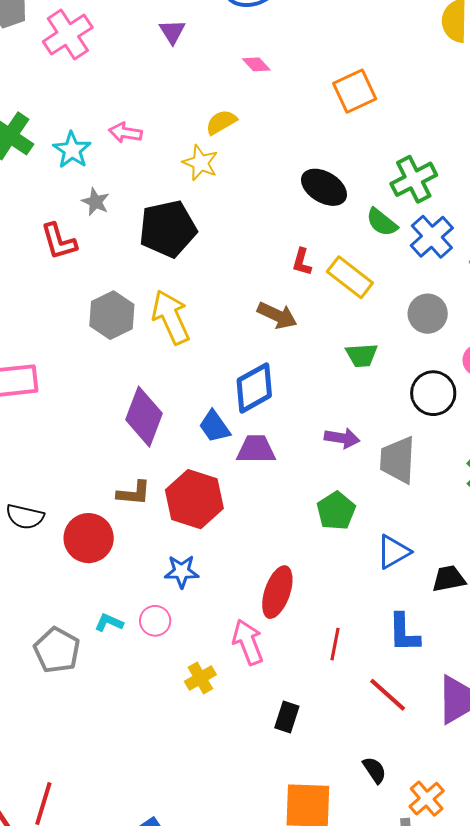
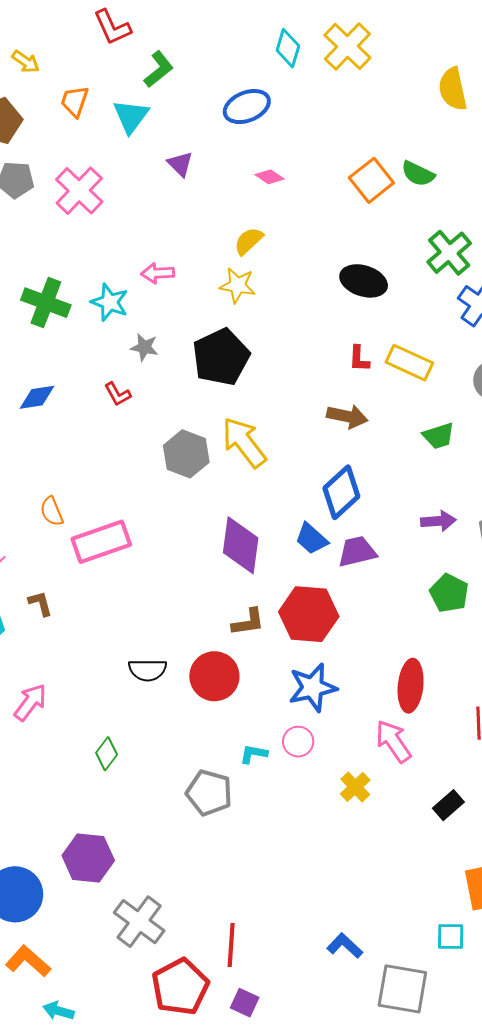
green semicircle: (382, 222) -> (418, 174), moved
red L-shape: (59, 241) -> (118, 394), size x0.7
blue star: (182, 571) -> (313, 688), size x1.4
black rectangle: (287, 717) -> (448, 805), turned 44

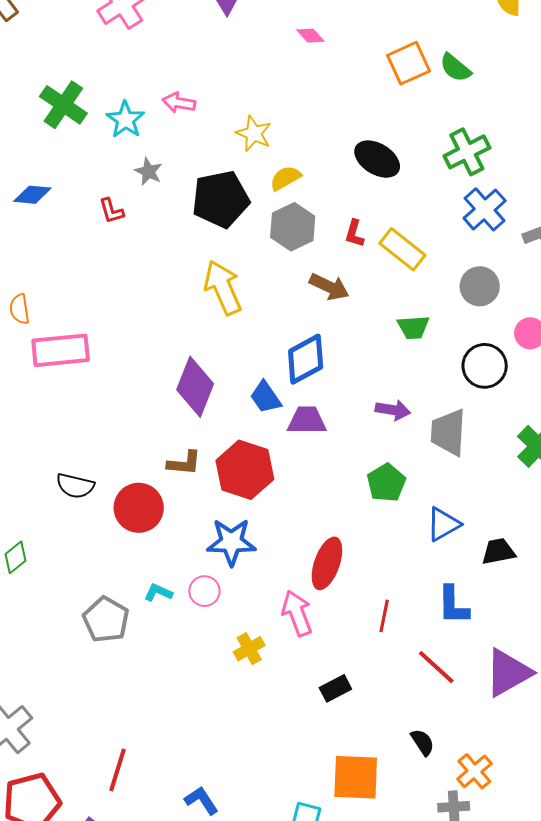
yellow semicircle: (249, 241) -> (285, 178), moved
gray hexagon: (186, 454) -> (293, 227), moved
red line: (231, 945) -> (117, 770), moved

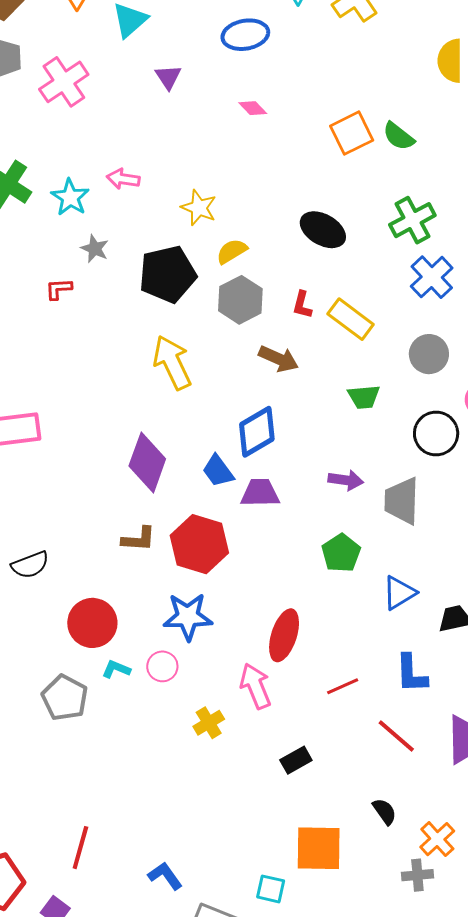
red L-shape: (111, 211) -> (59, 289), turned 104
black semicircle: (75, 486) -> (30, 565), turned -33
red circle: (139, 508) -> (92, 623), moved
red line: (384, 616) -> (343, 686), turned 56

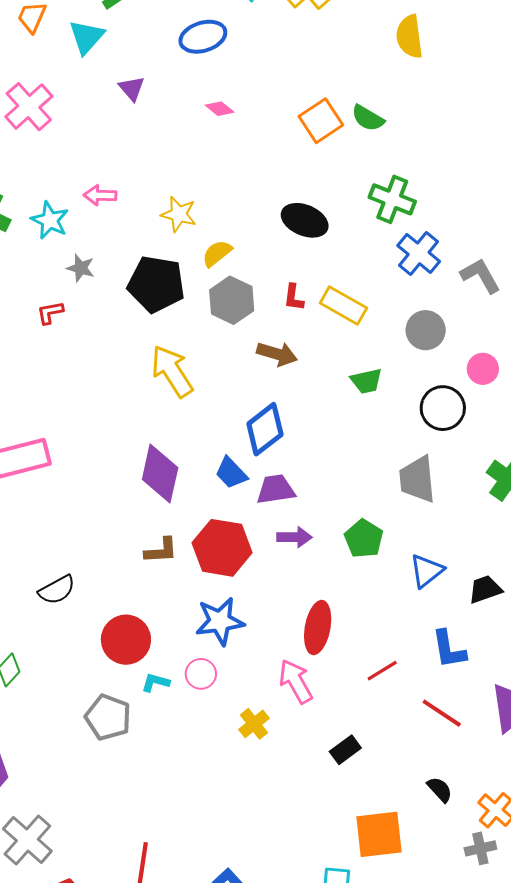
green cross: (412, 220) -> (392, 199), turned -33
black pentagon: (168, 274) -> (156, 284), turned 30
purple arrow: (346, 480) -> (294, 537), moved

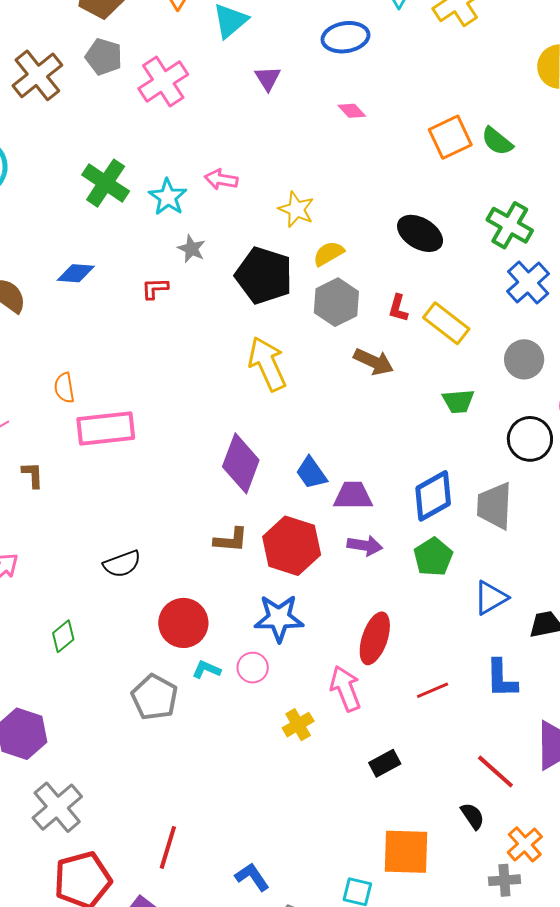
blue diamond: (265, 429) -> (433, 496), moved
red line: (442, 713) -> (495, 771), moved

